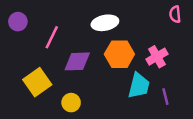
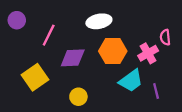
pink semicircle: (175, 14) -> (165, 37), moved
cyan trapezoid: (139, 86) -> (131, 81), turned 40
yellow circle: (71, 103) -> (78, 97), moved

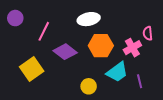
purple diamond: (73, 58) -> (65, 52), turned 40
yellow circle: (78, 97) -> (89, 86), moved

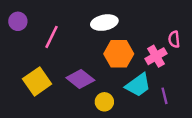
purple diamond: (65, 52) -> (80, 79), moved

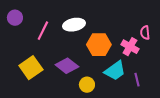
white ellipse: (104, 23) -> (74, 25), moved
pink cross: (156, 56) -> (130, 47), turned -30

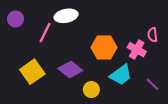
white ellipse: (74, 25) -> (66, 16), moved
purple line: (137, 80) -> (152, 84), moved, turned -32

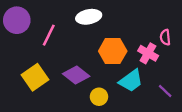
white ellipse: (66, 16) -> (89, 17), moved
purple circle: (16, 19) -> (17, 20), size x1.5

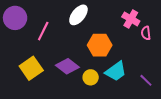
white ellipse: (89, 17) -> (78, 15), turned -40
pink cross: (148, 53) -> (131, 19), moved
yellow circle: (99, 97) -> (91, 77), moved

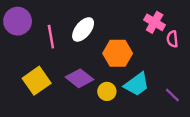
white ellipse: (78, 15) -> (83, 29), moved
pink line: (43, 31) -> (51, 37), turned -36

